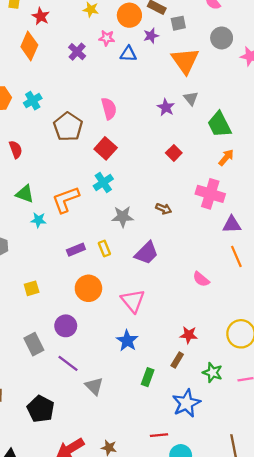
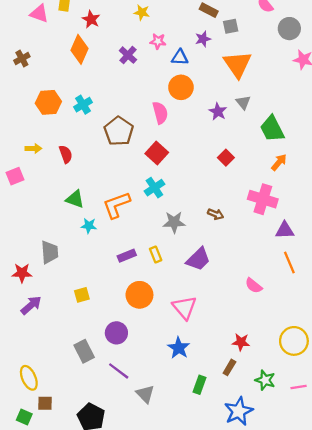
orange circle: (129, 15) -> (181, 87), moved
gray circle: (222, 38) -> (289, 29), moved

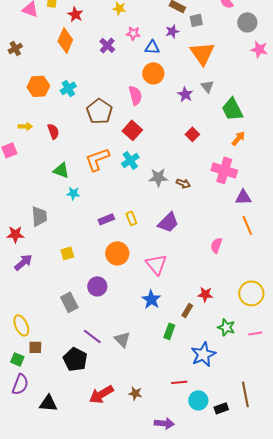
orange L-shape: (116, 205) -> (97, 159), moved
gray star: (174, 222) -> (158, 177), moved
pink semicircle: (254, 286) -> (216, 245), turned 70
brown rectangle: (229, 367) -> (187, 310), moved
purple line: (119, 371) -> (92, 336), moved

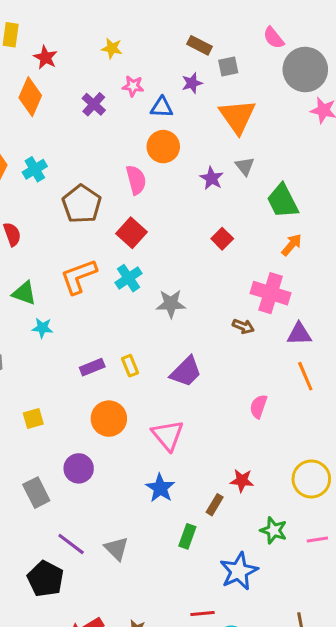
gray circle: (247, 22) -> (305, 70), size x1.5
brown arrow: (183, 183) -> (243, 326), moved

